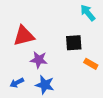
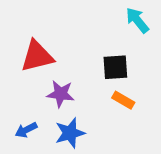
orange rectangle: (91, 64) -> (123, 100), moved
blue star: (45, 85) -> (70, 133), turned -30

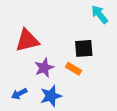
purple star: (61, 94) -> (44, 68), turned -30
orange rectangle: (123, 100) -> (74, 69), moved

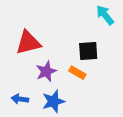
blue arrow: (19, 94) -> (20, 99), turned 35

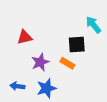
cyan arrow: (105, 15) -> (93, 25), moved
red triangle: (28, 43) -> (25, 37), size x0.7

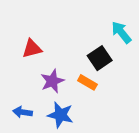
black square: (77, 45) -> (100, 58), turned -30
blue star: (46, 88) -> (60, 115), turned 30

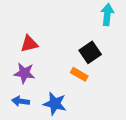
cyan arrow: (121, 32) -> (107, 15), moved, turned 45
purple star: (52, 81) -> (24, 73), moved, turned 30

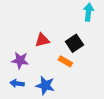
red triangle: (29, 44) -> (42, 40), moved

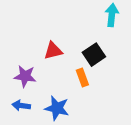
orange rectangle: (65, 61) -> (82, 77), turned 40

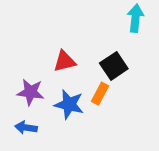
orange rectangle: (82, 77) -> (100, 94), turned 48
blue star: (57, 108) -> (69, 104), moved

